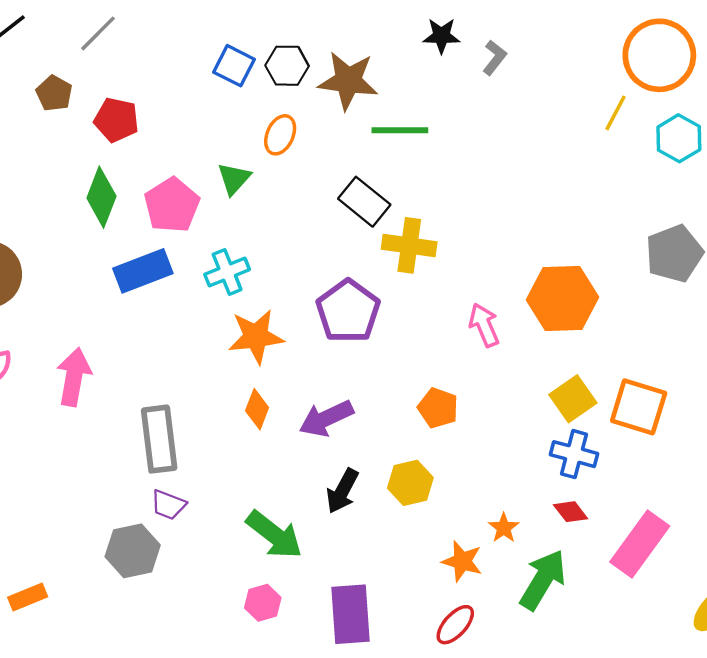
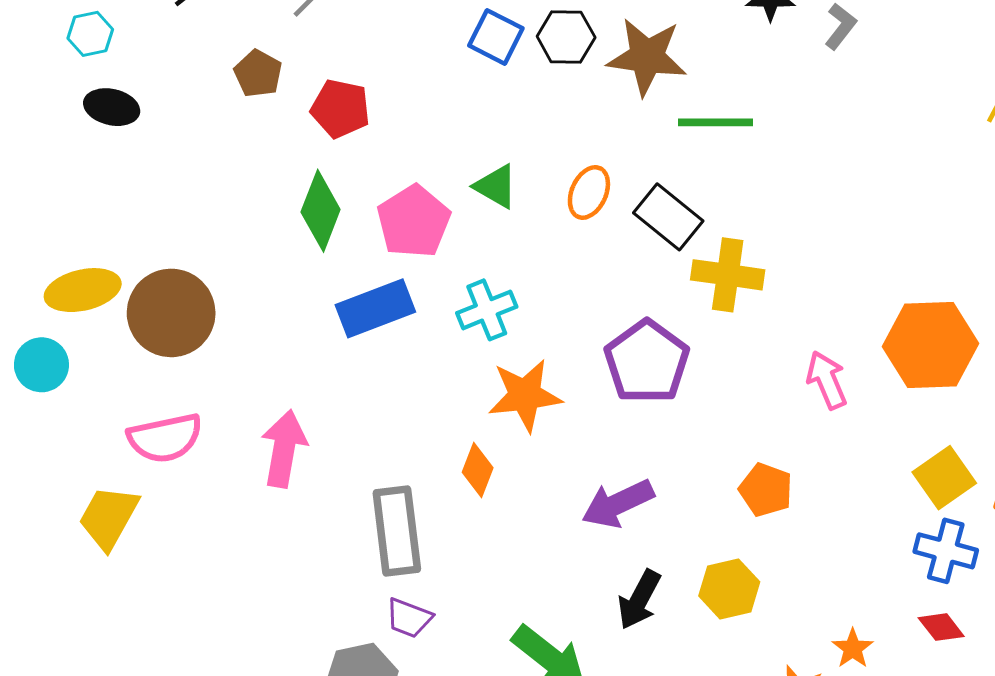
orange ellipse: (280, 135) -> (589, 192), moved
green triangle: (234, 179) -> (496, 186), turned -42
orange diamond: (257, 409) -> (478, 470), moved

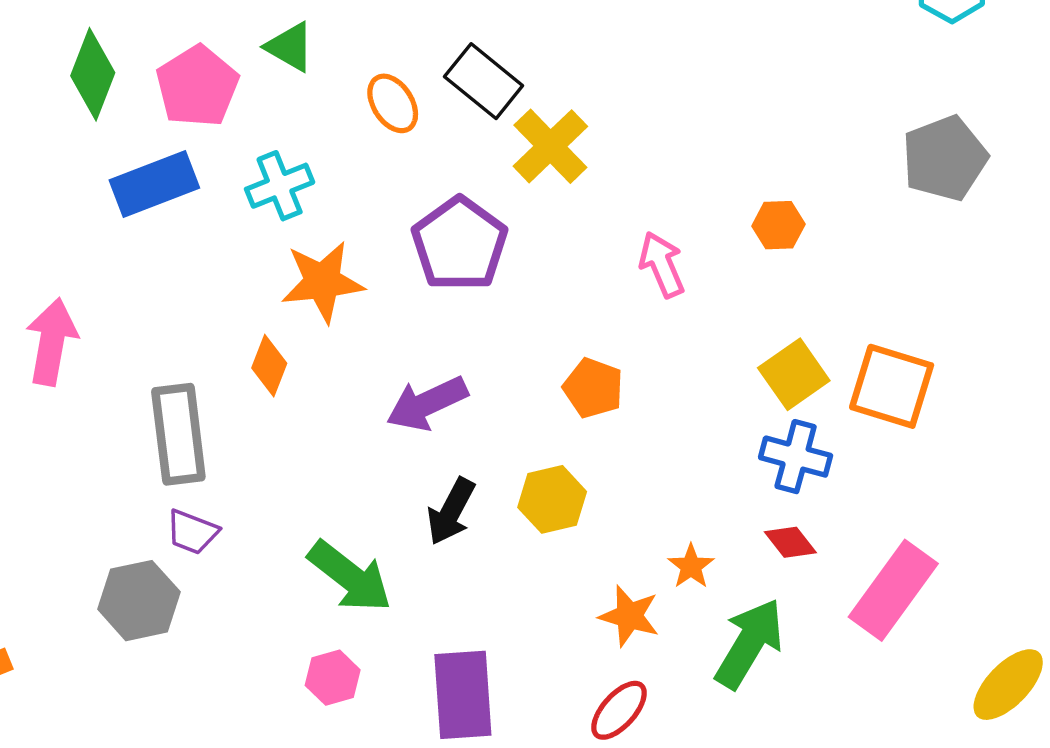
orange ellipse: (589, 192) -> (393, 103), moved, turned -57
yellow cross: (728, 275) -> (550, 146), turned 38
orange hexagon: (930, 345) -> (778, 225), size x0.5

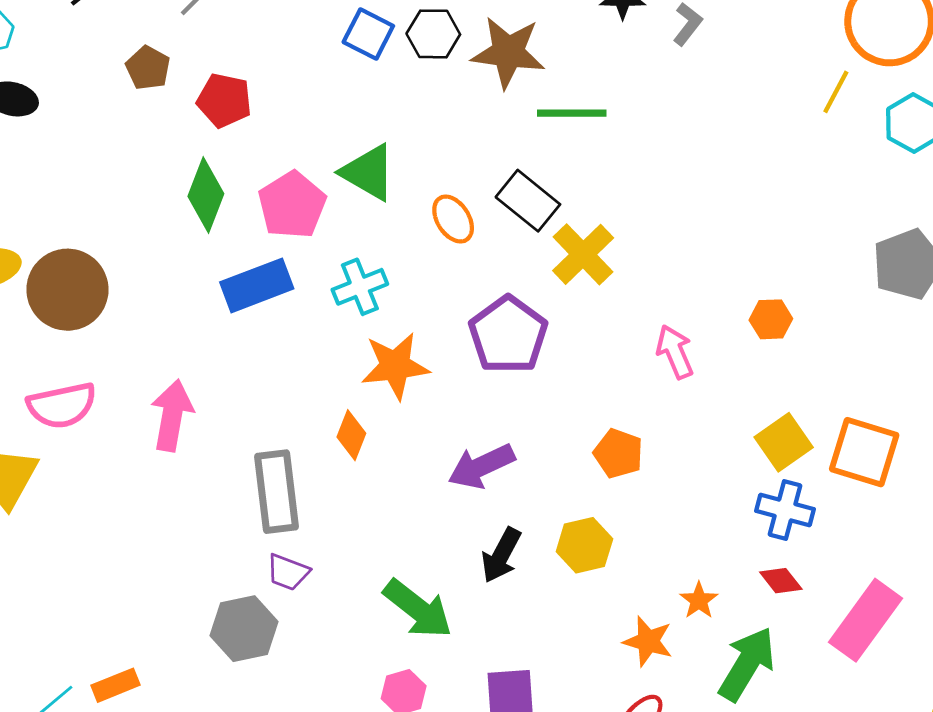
green triangle: (290, 47) -> (368, 172), size x1.4

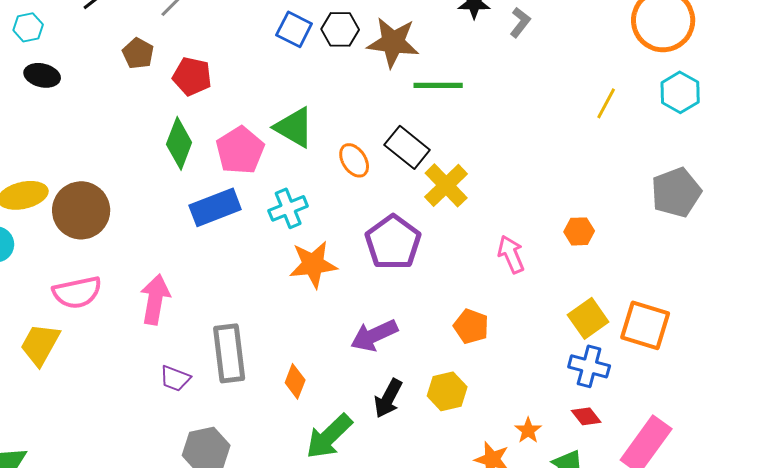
yellow line: (836, 92) -> (606, 103), moved
orange diamond: (351, 435) -> (295, 381), moved
purple trapezoid: (288, 572) -> (175, 378), moved
green arrow: (418, 609) -> (329, 436), turned 98

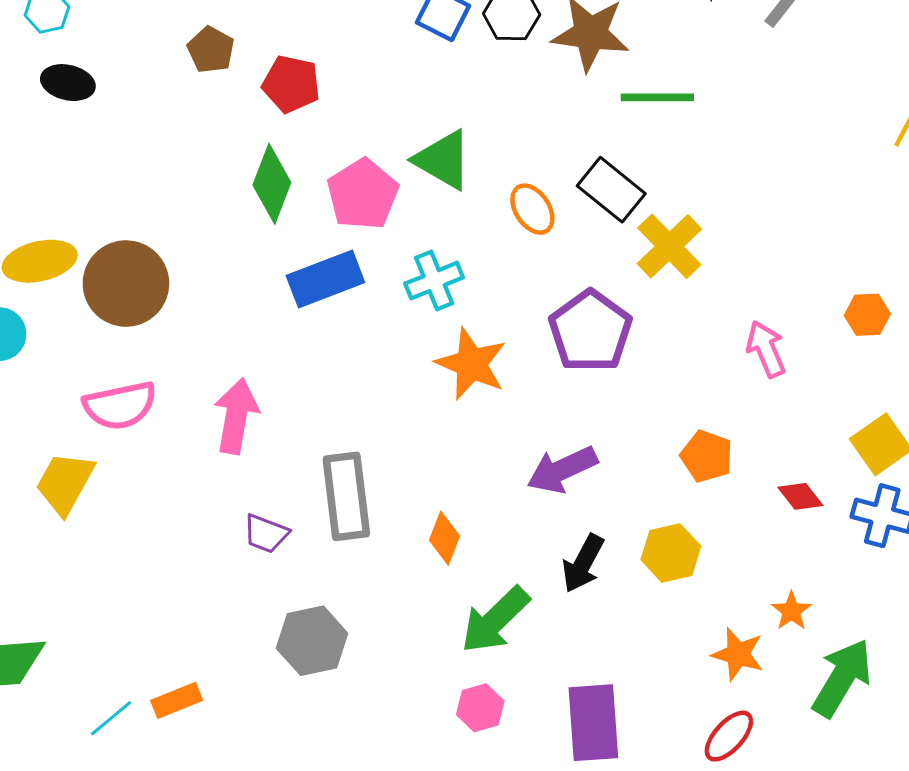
orange star: (313, 264) -> (471, 364), turned 30
red diamond: (586, 416) -> (800, 496), moved

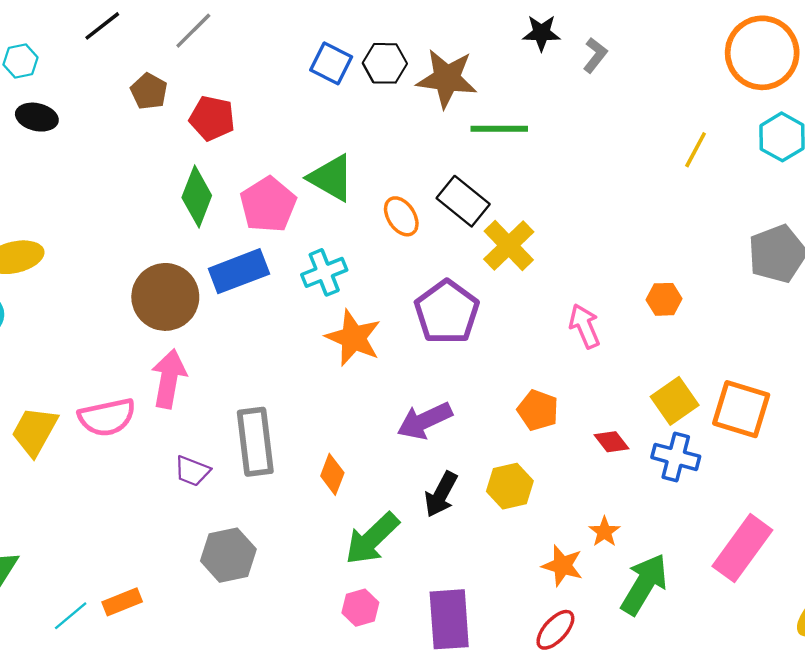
brown circle: (126, 284) -> (165, 297), moved
pink semicircle: (120, 406) -> (107, 417), moved

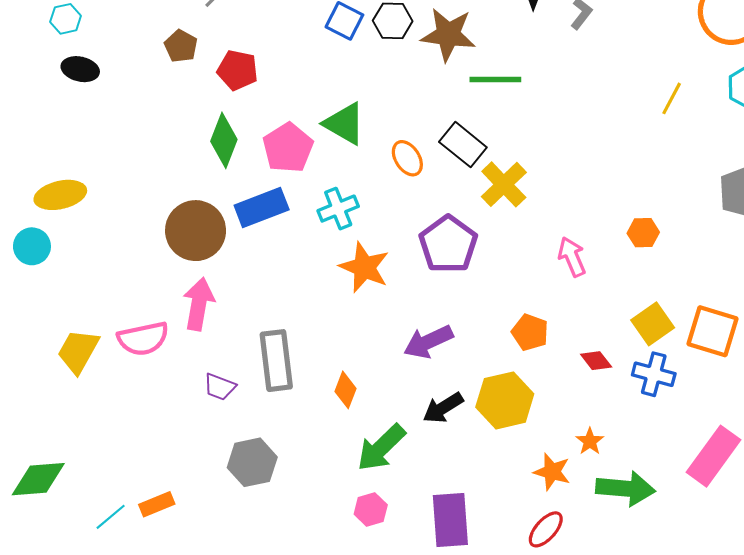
yellow hexagon: (510, 486) -> (505, 400), size x1.4
black arrow: (441, 494) -> (443, 408), turned 30
green arrow: (644, 584) -> (625, 489), turned 64

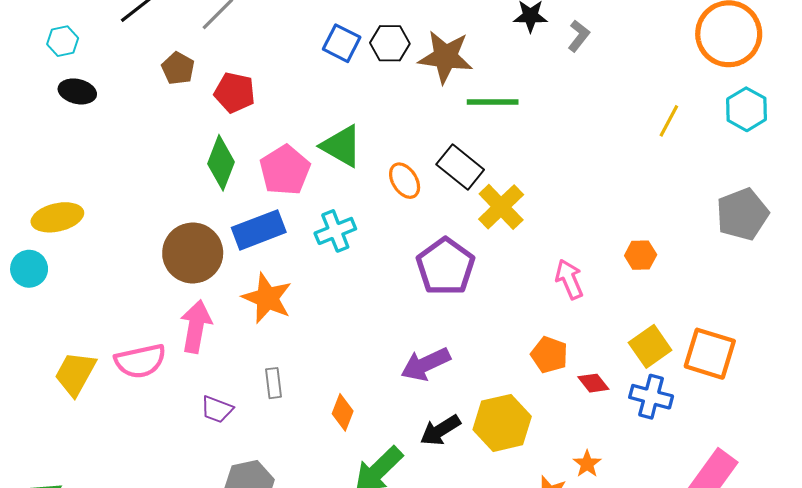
orange star: (364, 267) -> (267, 298), moved
orange pentagon: (530, 332) -> (549, 355), moved
gray rectangle: (276, 361) -> (273, 383), size x0.5

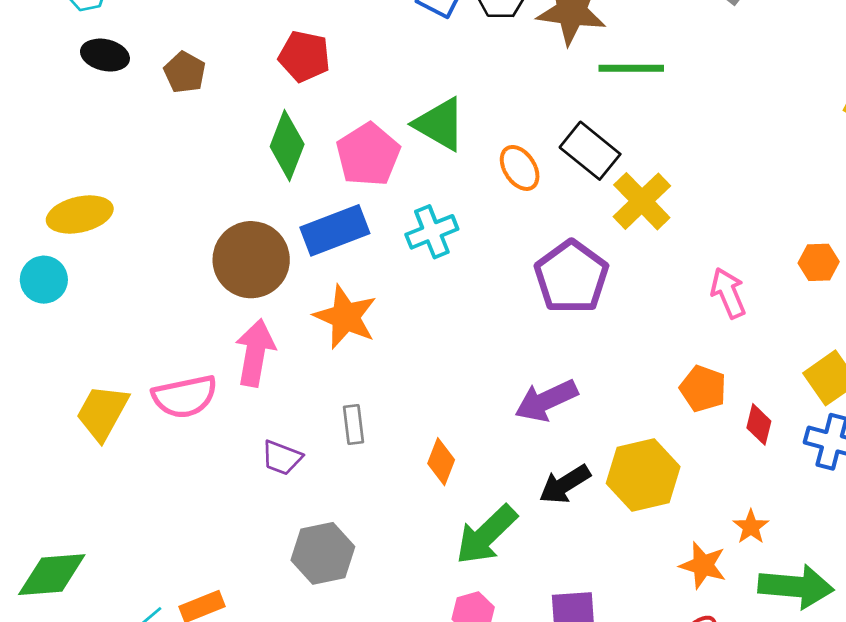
brown pentagon: (178, 68) -> (185, 72), moved
red diamond: (593, 383) -> (759, 424), turned 52

